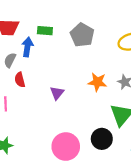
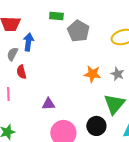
green rectangle: (45, 31) -> (56, 16), moved
purple triangle: (57, 93) -> (48, 104), moved, turned 48

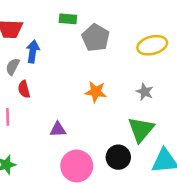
orange star: (92, 74) -> (96, 92), moved

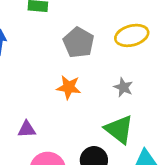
gray pentagon: (96, 38) -> (79, 42), moved
green triangle: (141, 129) -> (119, 129), turned -32

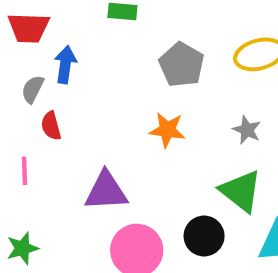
purple triangle: (27, 129) -> (106, 191), size x1.6

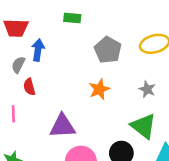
orange star: (167, 130) -> (99, 89), turned -30

